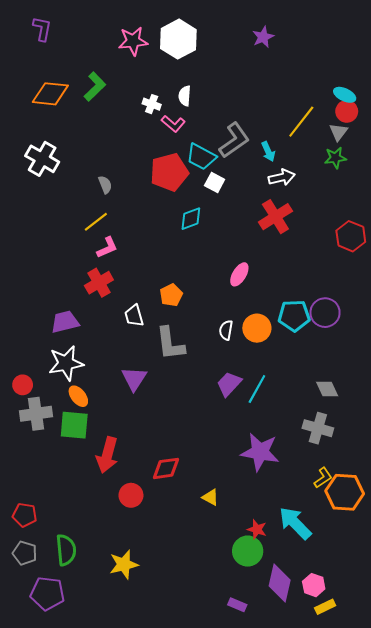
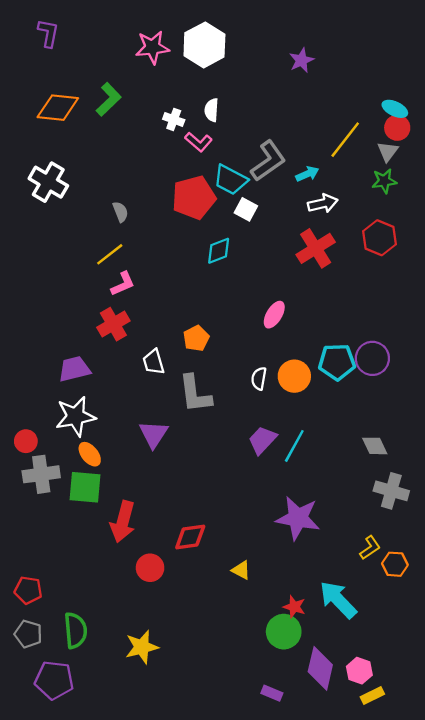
purple star: (263, 37) -> (301, 60), moved
cyan arrow: (268, 152) -> (307, 174), turned -90
red hexagon: (351, 236) -> (379, 238), moved
gray cross: (318, 428) -> (391, 491), moved
orange hexagon: (345, 492) -> (395, 564), size x0.6

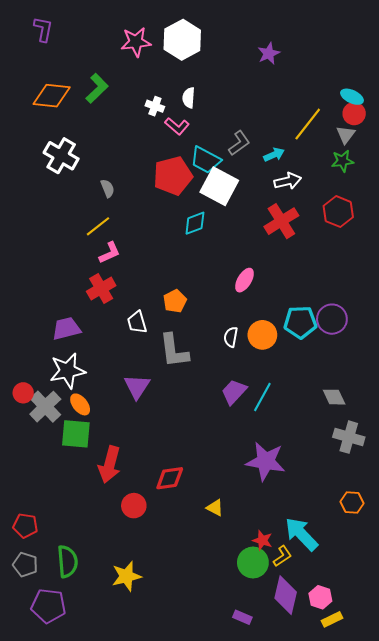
gray L-shape: (268, 161) -> (239, 143), size x0.7
white cross: (48, 182) -> (61, 156), moved
white square: (246, 209) -> (219, 186), size x1.8
gray cross: (41, 474) -> (45, 407), moved, turned -36
yellow L-shape: (370, 548) -> (282, 556), moved

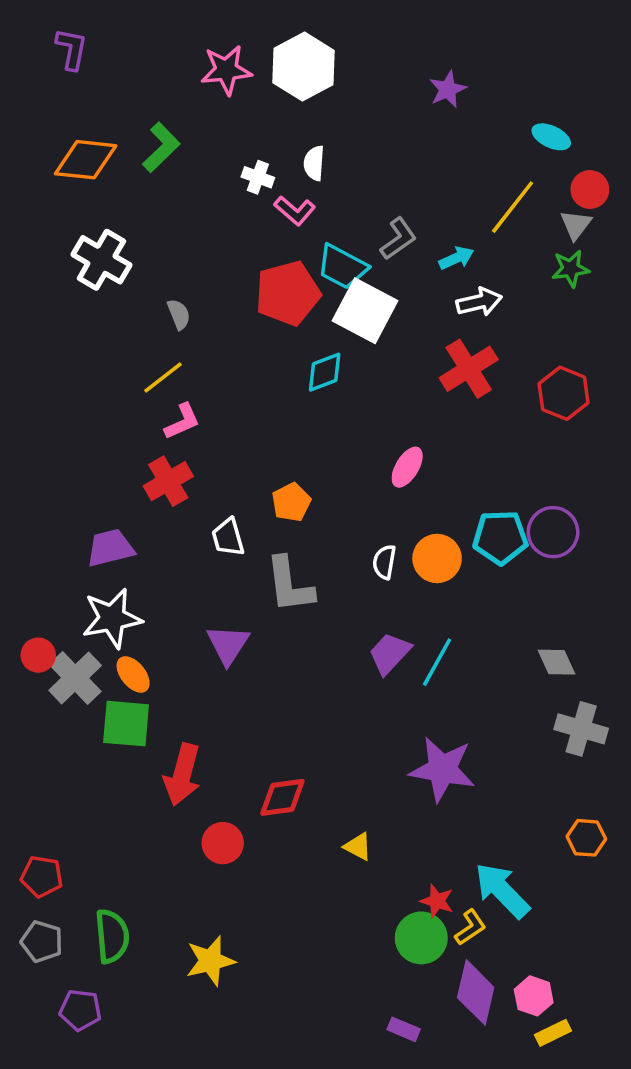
cyan ellipse: (352, 97) -> (551, 137), moved
red hexagon: (338, 212) -> (564, 393), moved
purple pentagon: (48, 606) -> (80, 1010), size x0.7

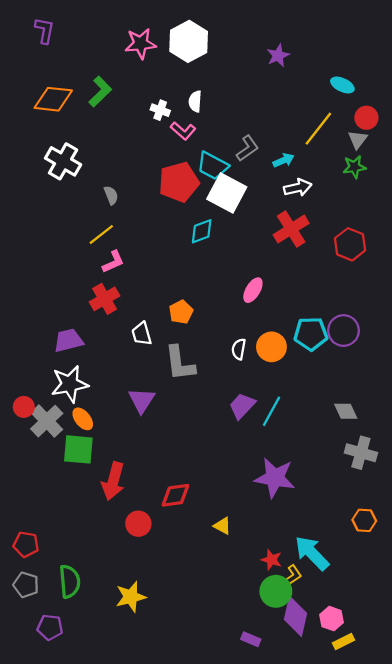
green circle: (421, 938) -> (276, 591), moved

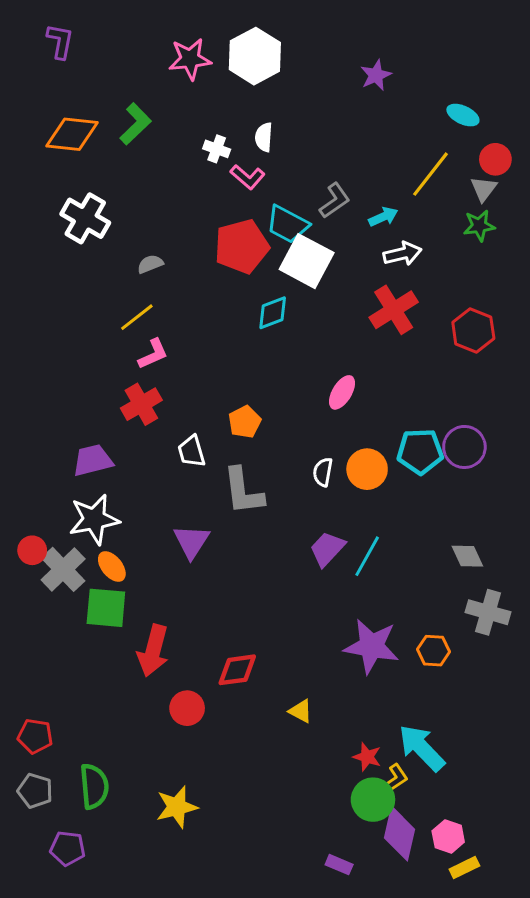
gray semicircle: (111, 195) -> (150, 264), turned -90
orange hexagon: (364, 520) -> (433, 651), moved

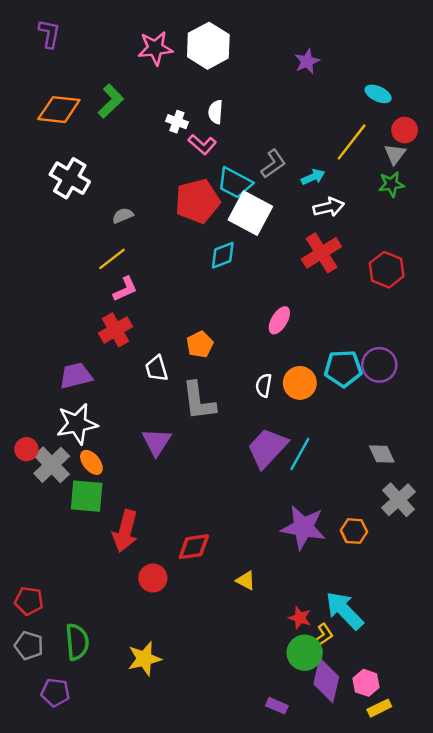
purple trapezoid: (327, 549) -> (267, 448), size x1.4
gray cross: (488, 612) -> (399, 500), turned 32

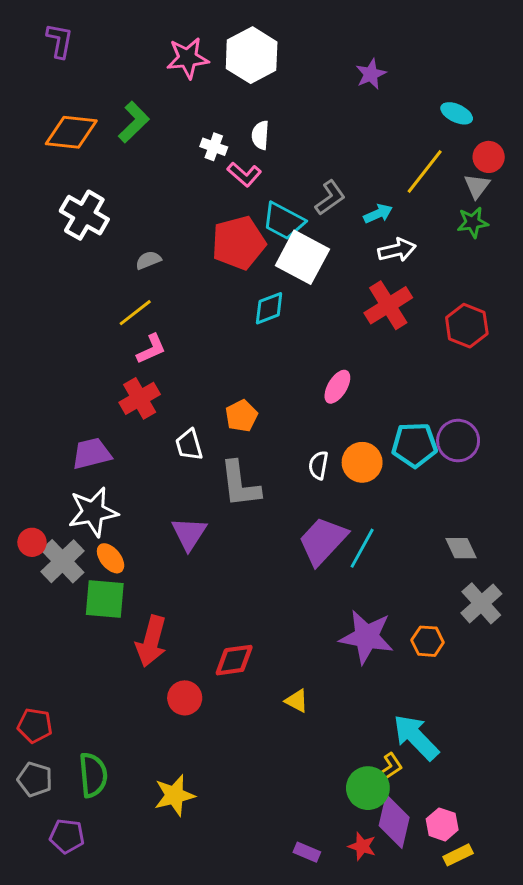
red star: (300, 618) -> (362, 846), moved
purple rectangle: (277, 706) -> (307, 852), moved

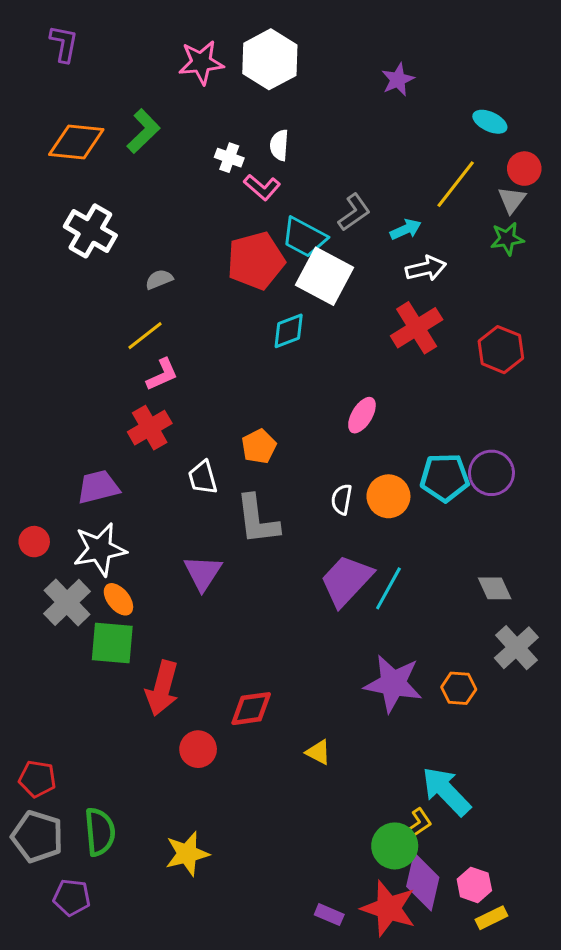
red circle: (32, 542) -> (34, 542), moved
gray pentagon: (35, 779) -> (37, 837), size x1.4
red star: (362, 846) -> (388, 908), size x1.8

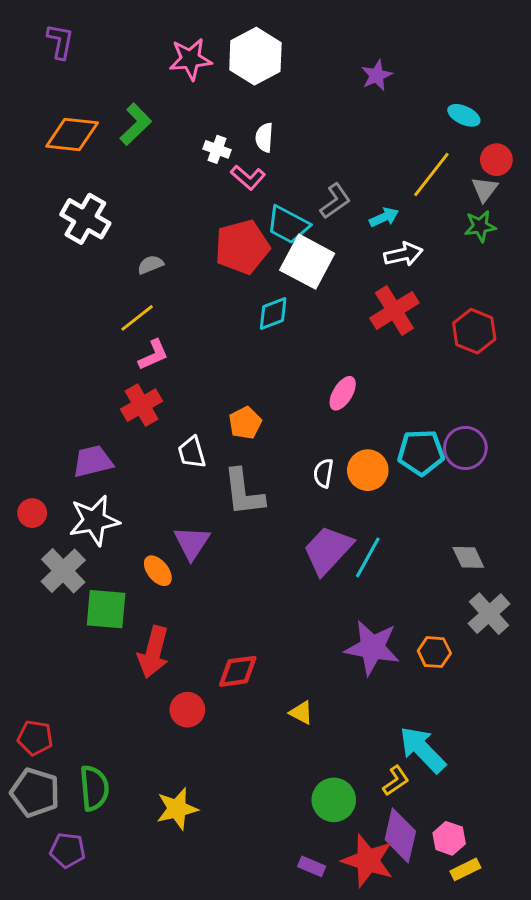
orange ellipse: (118, 599) -> (158, 571), moved
green circle: (395, 846) -> (334, 800), moved

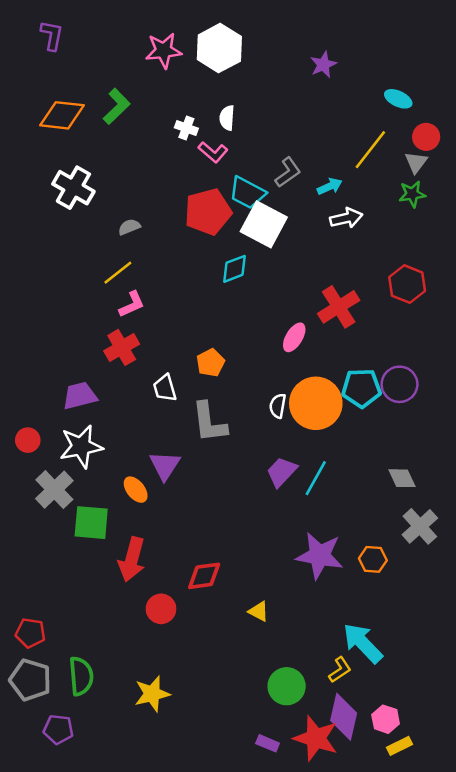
red cross: (394, 310) -> (339, 307), moved
orange circle: (368, 470) -> (316, 403), size x1.5
purple trapezoid: (328, 550) -> (282, 472), size x0.7

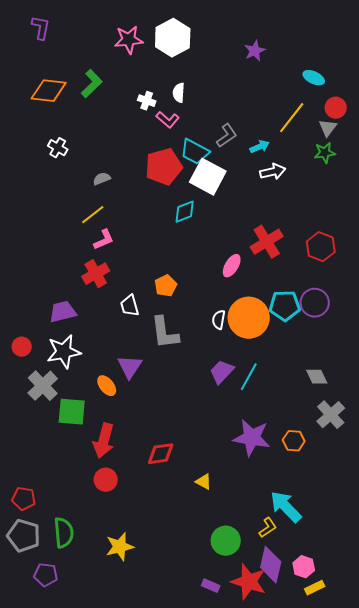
white cross: (73, 188) -> (58, 148), size x0.6
red hexagon: (407, 284) -> (321, 247), moved
red circle: (161, 609) -> (106, 480), moved

